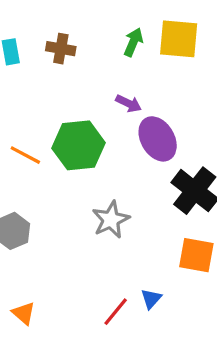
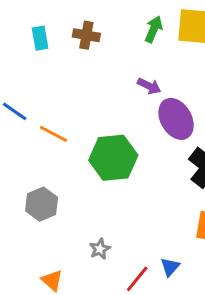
green hexagon: (79, 145) -> (113, 158), moved
gray star: (111, 220) -> (100, 249), moved, size x0.6

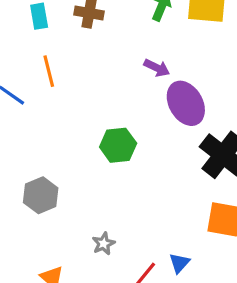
orange line: (53, 134) -> (49, 71), moved, turned 48
green hexagon: (113, 158) -> (118, 145), size x0.7

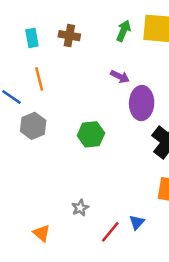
purple ellipse: (186, 103) -> (142, 103), turned 32
gray hexagon: (41, 195) -> (33, 126), moved

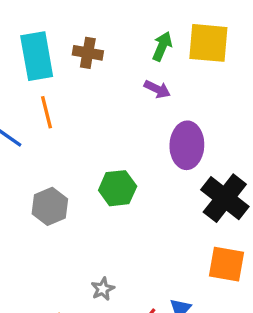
cyan rectangle: (32, 38) -> (37, 56), size x1.8
purple arrow: (120, 77) -> (157, 89), moved
gray hexagon: (33, 126) -> (50, 206), moved

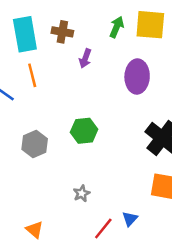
purple arrow: (157, 89) -> (85, 58), moved, turned 84
purple ellipse: (187, 145) -> (137, 76), moved
gray star: (103, 289) -> (82, 193), moved

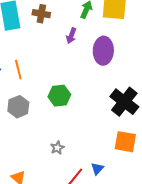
purple arrow: (85, 58) -> (71, 36), moved
orange line: (32, 75) -> (18, 70), moved

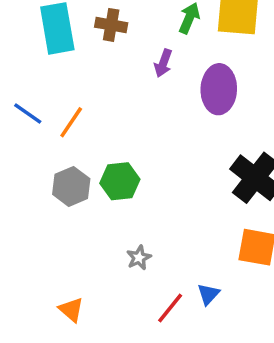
orange line: (18, 70) -> (71, 122), turned 48
green hexagon: (59, 96) -> (120, 181), moved

